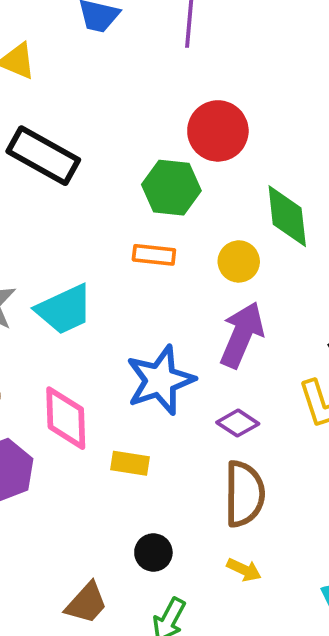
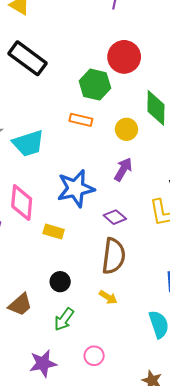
purple arrow: (242, 335) -> (123, 169), size x0.7

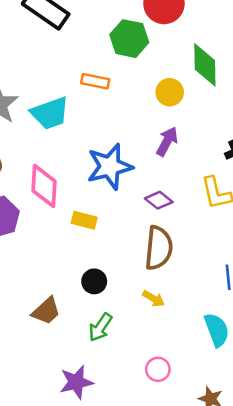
orange rectangle: (81, 120) -> (95, 81), moved
pink circle: (94, 356) -> (158, 369), moved

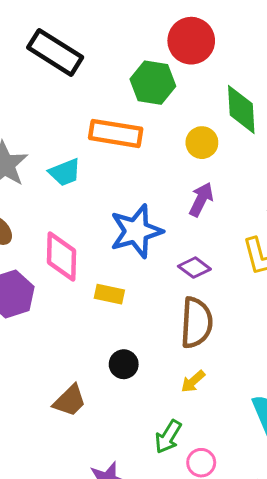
orange rectangle: (95, 81) -> (116, 133), size x1.6
cyan trapezoid: (50, 113) -> (65, 172), size x0.7
yellow arrow: (154, 299) -> (193, 381), turned 110
green arrow: (100, 327) -> (168, 437), moved

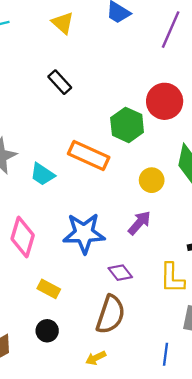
black rectangle: (55, 52) -> (60, 82), size x0.6
cyan trapezoid: (65, 172) -> (42, 174), turned 40
yellow rectangle: (109, 294) -> (49, 289), moved

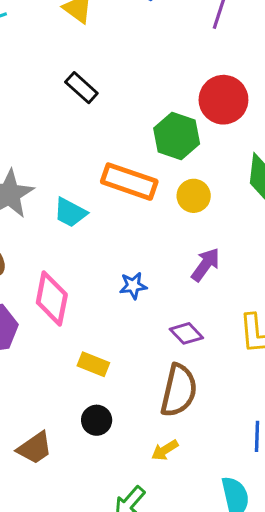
yellow circle: (152, 180) -> (194, 196), moved
blue star: (84, 233) -> (133, 286), size x0.5

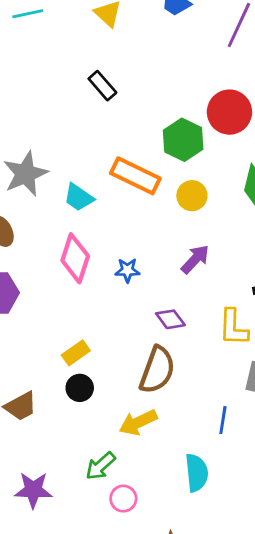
pink diamond: (52, 298) -> (75, 258), moved
yellow rectangle: (93, 364) -> (76, 353), moved, turned -64
yellow arrow: (165, 450) -> (138, 422), size x1.5

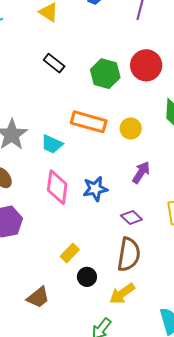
green hexagon: (183, 140) -> (105, 74), moved
blue star: (127, 270) -> (95, 189), size x1.4
black circle: (80, 388) -> (87, 277), moved

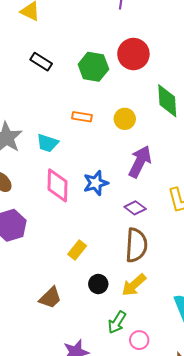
orange rectangle: (89, 122) -> (82, 117), size x0.6
purple arrow: (141, 172) -> (140, 162), size x1.4
black circle: (87, 277) -> (98, 284), moved

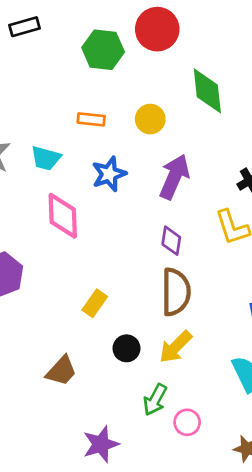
black rectangle: (41, 62) -> (24, 27), moved, turned -45
blue star: (96, 183) -> (109, 174), moved
purple diamond: (135, 208) -> (171, 241), turned 65

